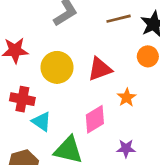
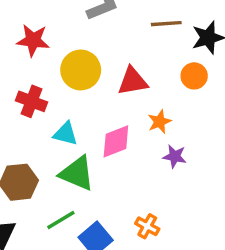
cyan triangle: (42, 122) -> (65, 134), moved, turned -30
purple star: (126, 148) -> (175, 156), moved

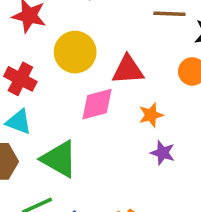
cyan triangle: (65, 134) -> (19, 122), moved
pink diamond: (116, 141) -> (97, 104), moved

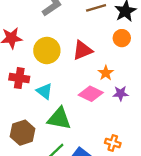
pink diamond: (97, 104) -> (91, 94), moved, turned 60
cyan triangle: (19, 122) -> (44, 91), moved, turned 36

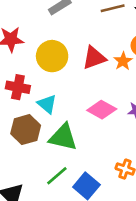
orange star: (106, 73) -> (123, 61), moved
brown hexagon: (23, 133) -> (26, 130), moved

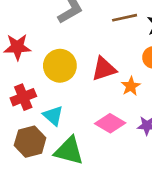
orange star: (123, 61) -> (131, 86), moved
red cross: (18, 87) -> (23, 97), turned -35

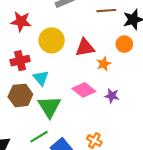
green triangle: (69, 151) -> (49, 107), turned 35

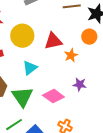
cyan triangle: (41, 78) -> (30, 68), moved, turned 35
pink diamond: (84, 90) -> (53, 96), moved

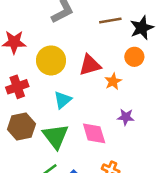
pink diamond: (53, 96) -> (94, 133), turned 40

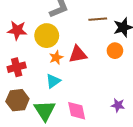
yellow circle: (51, 60) -> (47, 36), moved
orange star: (113, 81) -> (56, 58), moved
purple star: (126, 117) -> (118, 105), moved

